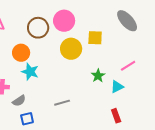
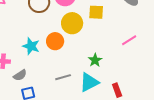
orange circle: (21, 53) -> (55, 41), moved
green star: (98, 76) -> (95, 60), moved
cyan triangle: (117, 87) -> (89, 82), moved, size x1.5

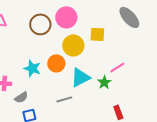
pink line: (129, 40) -> (117, 67), moved
green star: (95, 60) -> (104, 82), moved
cyan triangle: (89, 82) -> (80, 77), moved

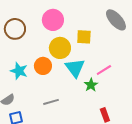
brown circle: (40, 24) -> (15, 29), moved
cyan triangle: (80, 77) -> (75, 68), moved, turned -40

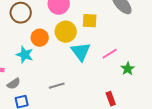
orange circle: (43, 66) -> (40, 38), moved
green star: (91, 85) -> (128, 69), moved

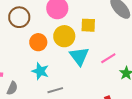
cyan star: (25, 55) -> (40, 71), moved
gray semicircle: (14, 84) -> (12, 88), turned -32

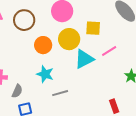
cyan triangle: (79, 56) -> (84, 59), turned 40
pink line: (108, 58) -> (109, 51), moved

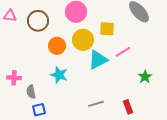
gray semicircle: (17, 91) -> (31, 92), turned 144
gray line: (60, 93) -> (96, 104), moved

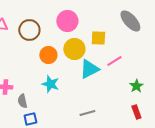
red rectangle: (128, 107) -> (136, 112), moved

